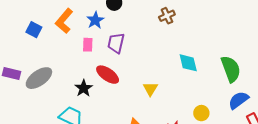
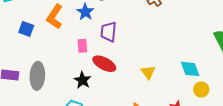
pink rectangle: (88, 45) -> (82, 46), moved
cyan diamond: (188, 63) -> (190, 69), moved
gray ellipse: (39, 78) -> (37, 76), turned -44

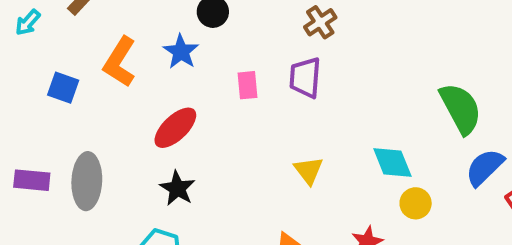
purple trapezoid: (109, 32) -> (305, 78), moved
pink rectangle: (82, 46) -> (247, 85), moved
red ellipse: (104, 64) -> (175, 128), moved, turned -70

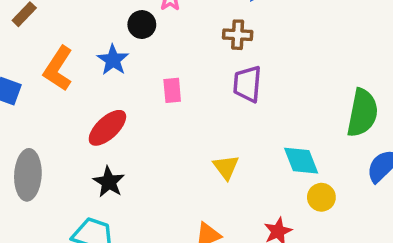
brown cross: (320, 22) -> (238, 35), turned 36
purple trapezoid: (305, 78) -> (247, 84), moved
green semicircle: (461, 108) -> (362, 113), turned 39

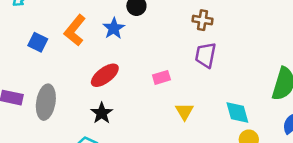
pink rectangle: (172, 90) -> (161, 77), moved, turned 72

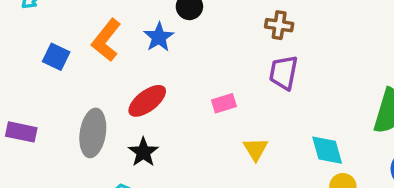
gray ellipse: (46, 102) -> (93, 133), moved

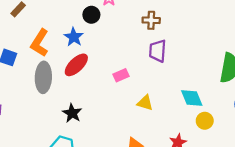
red ellipse: (147, 101) -> (76, 65), moved
gray ellipse: (93, 133) -> (43, 77), moved
yellow triangle: (256, 149) -> (145, 103), turned -36

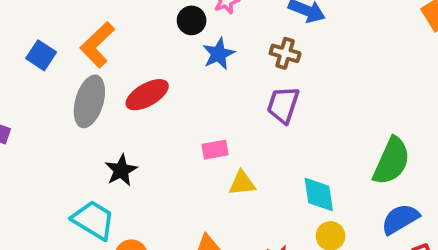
blue star: (74, 37) -> (219, 54), moved
pink rectangle: (121, 75) -> (215, 150), moved
yellow triangle: (145, 103) -> (242, 183), turned -36

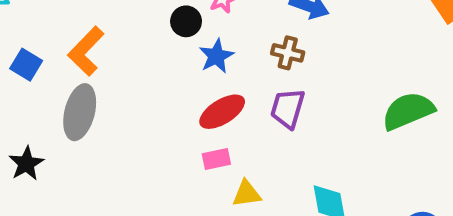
red ellipse: (147, 95) -> (222, 112), moved
green semicircle: (392, 161) -> (408, 111), moved, turned -135
black star: (121, 170) -> (26, 164), moved

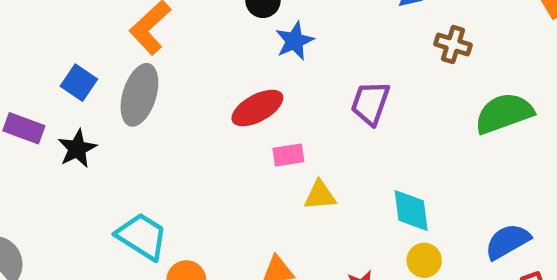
brown cross: (288, 53) -> (453, 45), moved
blue square: (26, 65) -> (79, 83), moved
red ellipse: (222, 112) -> (257, 108), moved

